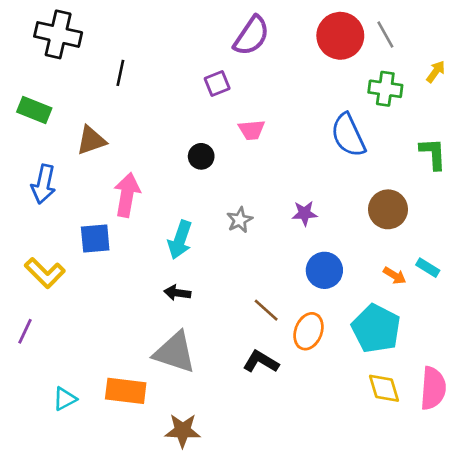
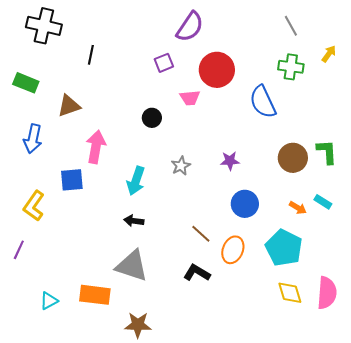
red circle: (340, 36) -> (217, 70), moved
green L-shape: (433, 154) -> (327, 152), moved
yellow L-shape: (45, 273) -> (34, 206), turned 80

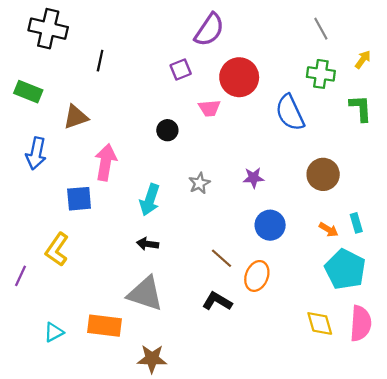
green L-shape: (327, 152) -> (361, 108), moved
cyan rectangle: (323, 202) -> (356, 223), turned 42
yellow L-shape: (34, 206) -> (57, 249), moved
cyan pentagon: (284, 248) -> (345, 269), moved

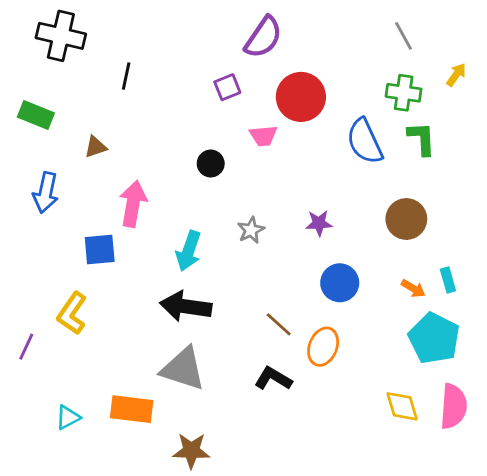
green L-shape: (361, 108) -> (422, 139), moved
brown triangle: (76, 117) -> (96, 147), size x0.7
black arrow: (148, 244) -> (186, 306), size x1.8

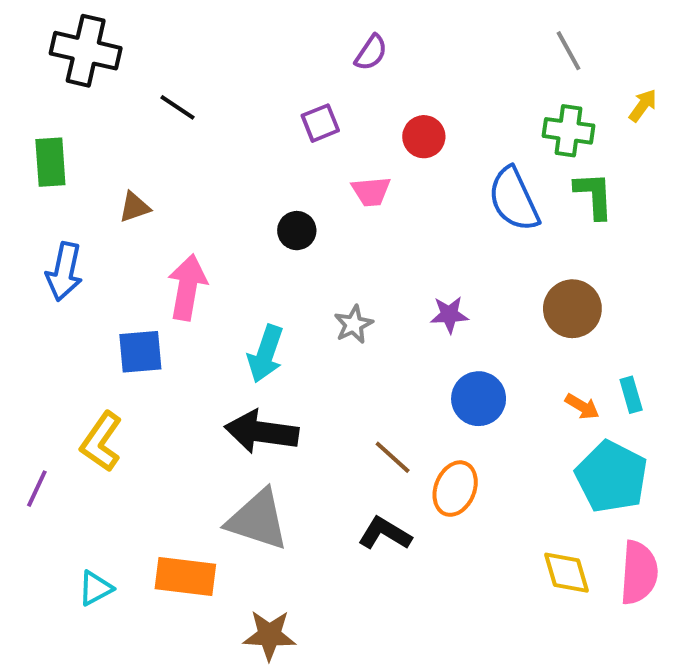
purple semicircle: (263, 37) -> (371, 53), size x0.6
black line: (126, 76) -> (178, 107), turned -68
red circle: (301, 97) -> (424, 137), size x0.6
green rectangle: (36, 115) -> (50, 162), turned 64

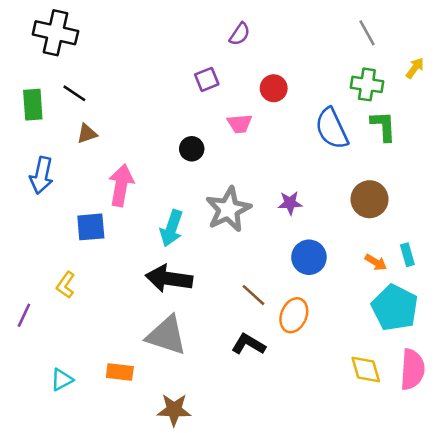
black line: (178, 107) -> (74, 93), moved
gray star: (353, 324) -> (228, 209), size x1.8
yellow L-shape: (101, 442) -> (66, 285), size x0.7
orange rectangle: (185, 577) -> (120, 372), size x0.7

